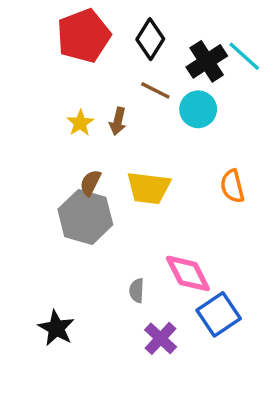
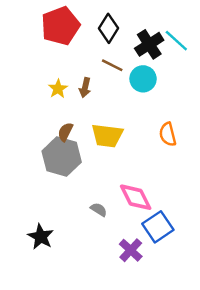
gray semicircle: (137, 290) -> (99, 210), turned 119
purple cross: (161, 338) -> (131, 250), moved

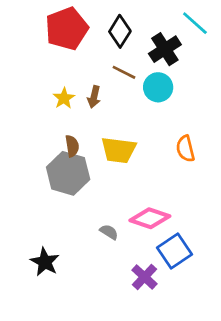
cyan line: (176, 41) -> (195, 23), moved
brown semicircle: (65, 132) -> (72, 146), turned 144
pink diamond: (136, 197) -> (150, 218), turned -44

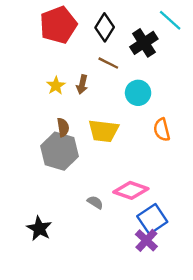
cyan circle: (158, 87) -> (138, 93), moved
purple cross: (144, 277) -> (146, 240), moved

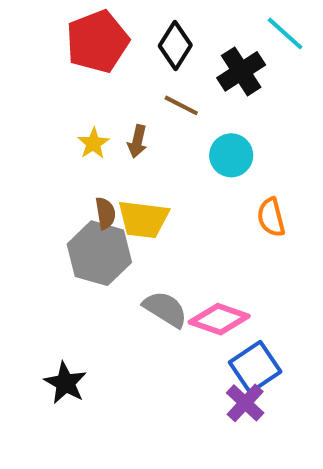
yellow trapezoid: (104, 131) -> (143, 219), moved
gray semicircle: (95, 202) -> (165, 309), moved, size x1.6

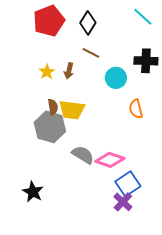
black cross: (241, 71) -> (146, 61), moved, turned 35

